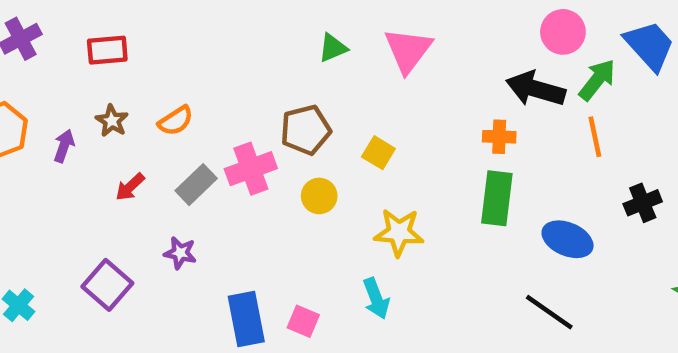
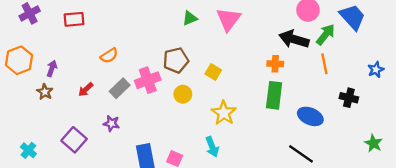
brown star: (112, 121) -> (45, 92), moved
black cross: (643, 203) -> (349, 98), turned 36
yellow star: (399, 232) -> (224, 113), turned 30

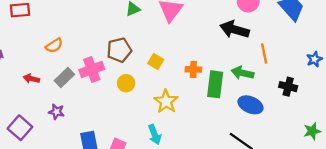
green arrow: (326, 35) -> (243, 73), moved, turned -115
orange cross: (275, 64) -> (193, 69), moved
red arrow: (86, 90) -> (31, 79), turned 56
green star: (373, 143) -> (312, 131), turned 30

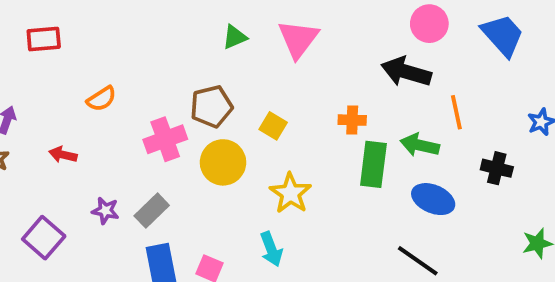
orange cross: (193, 69) -> (352, 120), moved
gray rectangle: (64, 77) -> (152, 211), moved
yellow circle: (126, 83) -> (223, 162), size x1.5

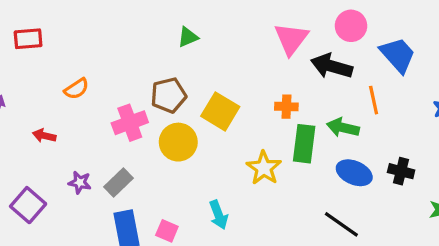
blue trapezoid: (503, 35) -> (398, 55), moved
pink triangle: (298, 39) -> (291, 39), moved
yellow square: (273, 126) -> (220, 111), size x1.6
black cross: (497, 168) -> (401, 171), moved
yellow star: (290, 193) -> (264, 168), moved

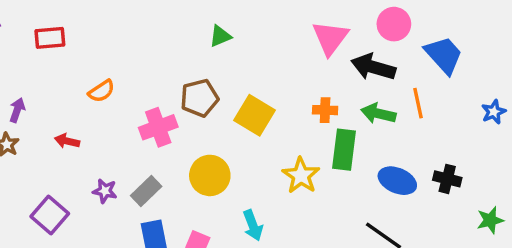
green arrow: (343, 128) -> (378, 114), moved
yellow circle: (178, 142) -> (210, 175), moved

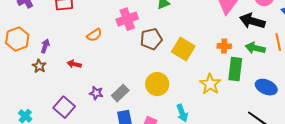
pink cross: (158, 127) -> (127, 19), moved

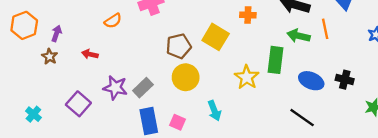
brown pentagon: (151, 39) -> (179, 46), moved
orange cross: (224, 46) -> (248, 15), moved
purple star: (96, 93) -> (115, 88), size x1.5

